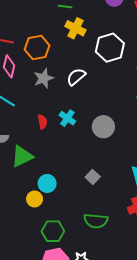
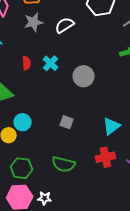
gray square: (93, 177) -> (67, 122), turned -32

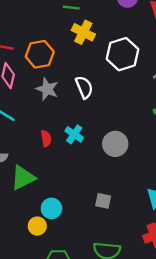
gray star: (34, 22) -> (47, 89), turned -30
white semicircle: (65, 25) -> (84, 87), turned 108

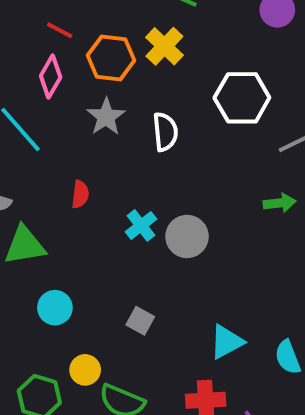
yellow cross: (83, 32) -> (164, 46), moved
cyan cross: (74, 134) -> (141, 225), moved
yellow circle: (37, 226) -> (85, 370), moved

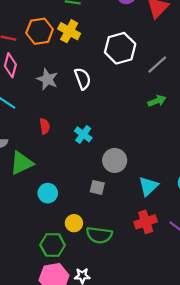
orange hexagon: (111, 58) -> (40, 31), moved
gray circle: (187, 236) -> (115, 160), moved

